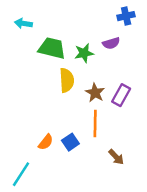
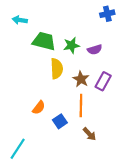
purple semicircle: (111, 43) -> (95, 50), moved
orange semicircle: (46, 142) -> (39, 108), moved
brown arrow: (116, 157) -> (89, 134), moved

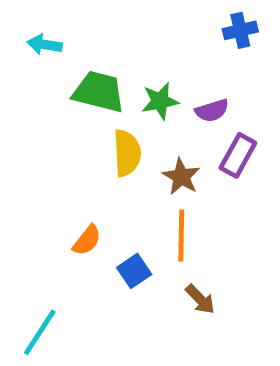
purple rectangle: (103, 81) -> (238, 155), moved

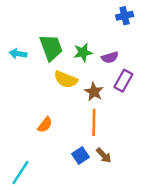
cyan arrow: (44, 45) -> (18, 54), moved
green trapezoid: (99, 92) -> (51, 48), turned 56
yellow semicircle: (127, 153) -> (66, 79), turned 115
blue square: (134, 271) -> (80, 155), moved

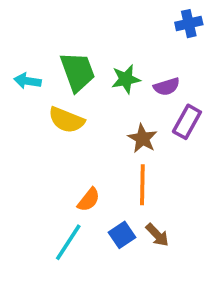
yellow semicircle: (66, 79) -> (66, 120), moved
orange semicircle: (45, 125) -> (89, 200), moved
cyan line: (20, 173) -> (68, 242), moved

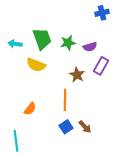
orange line: (142, 185) -> (65, 100), moved
orange semicircle: (89, 200) -> (30, 109), moved
cyan line: (68, 242) -> (16, 141), moved, turned -40

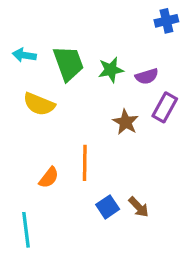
cyan arrow: (15, 44) -> (24, 55), moved
yellow semicircle: (36, 65) -> (39, 104), moved
orange line: (65, 100) -> (85, 163), moved

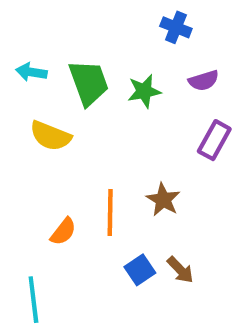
blue cross: (166, 21) -> (176, 27), moved, turned 35
purple semicircle: (147, 76) -> (204, 81), moved
brown star: (126, 122) -> (163, 200), moved

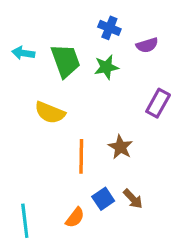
blue cross: (176, 27) -> (109, 28), moved
purple semicircle: (204, 81) -> (147, 45), moved
yellow semicircle: (50, 136) -> (50, 113), moved
orange semicircle: (63, 232) -> (75, 218), moved

